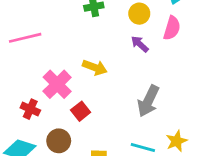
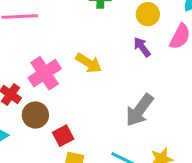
red square: (81, 111) -> (63, 136), moved
brown circle: (59, 141) -> (35, 115), moved

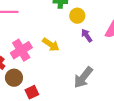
yellow circle: (148, 14) -> (77, 16), moved

